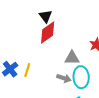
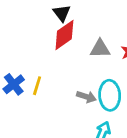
gray triangle: (72, 58) -> (100, 49), moved

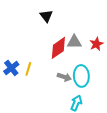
red diamond: (64, 35) -> (58, 48), moved

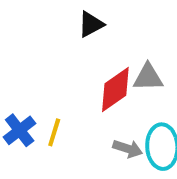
black triangle: (46, 16) -> (91, 24), turned 40

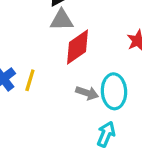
gray triangle: (148, 77) -> (62, 20), moved

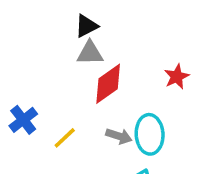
yellow line: (30, 80) -> (65, 138), moved, turned 30

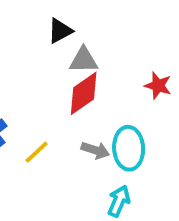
gray triangle: (90, 53) -> (84, 60), moved
red star: (177, 77) -> (158, 86), turned -30

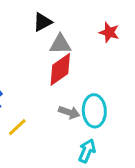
red star: (158, 86) -> (109, 32), moved
yellow line: (37, 152) -> (17, 127), moved

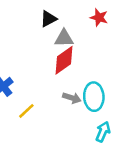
red star: (109, 32) -> (99, 17), moved
cyan arrow: (87, 151) -> (103, 132), moved

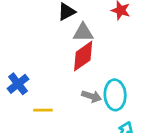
yellow line: (26, 111) -> (43, 110), turned 42

